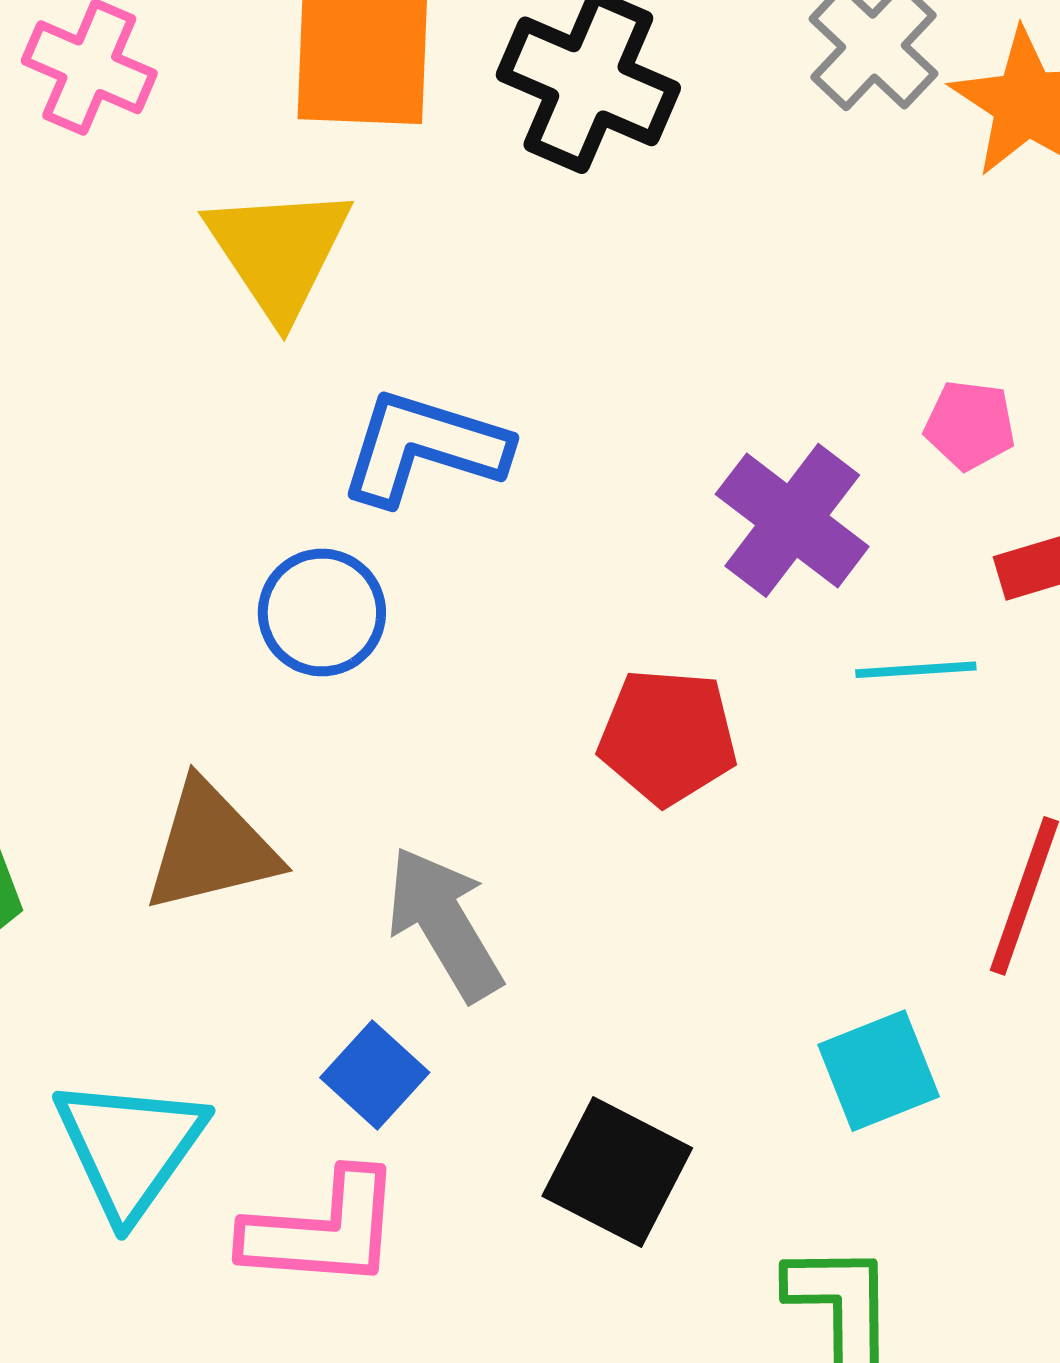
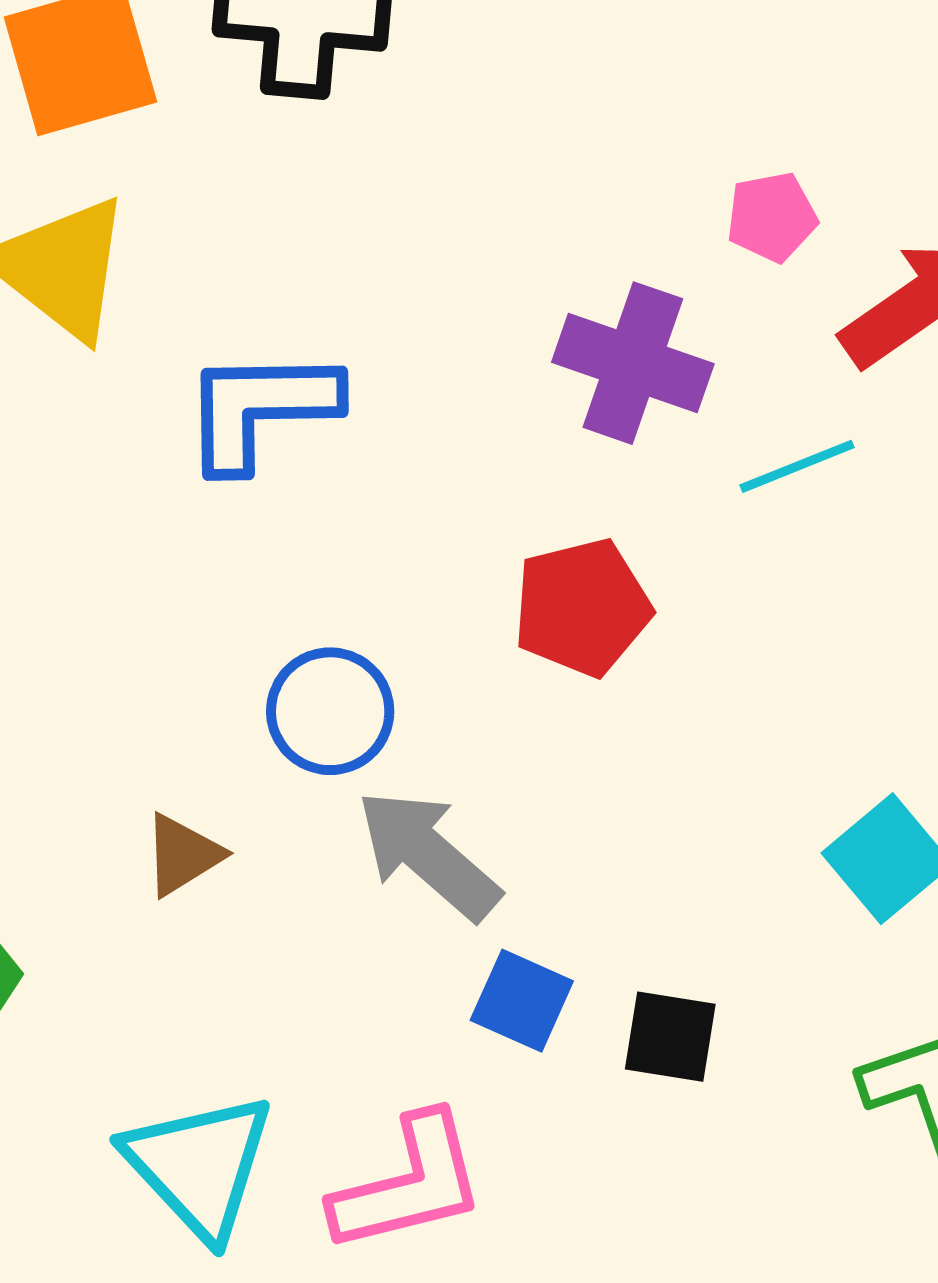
blue circle: (322, 613) -> (330, 711), moved
brown triangle: (211, 847) -> (183, 855), size x0.6
blue square: (375, 1075) -> (522, 1001), moved
black square: (617, 1172) -> (670, 1037), size x0.7

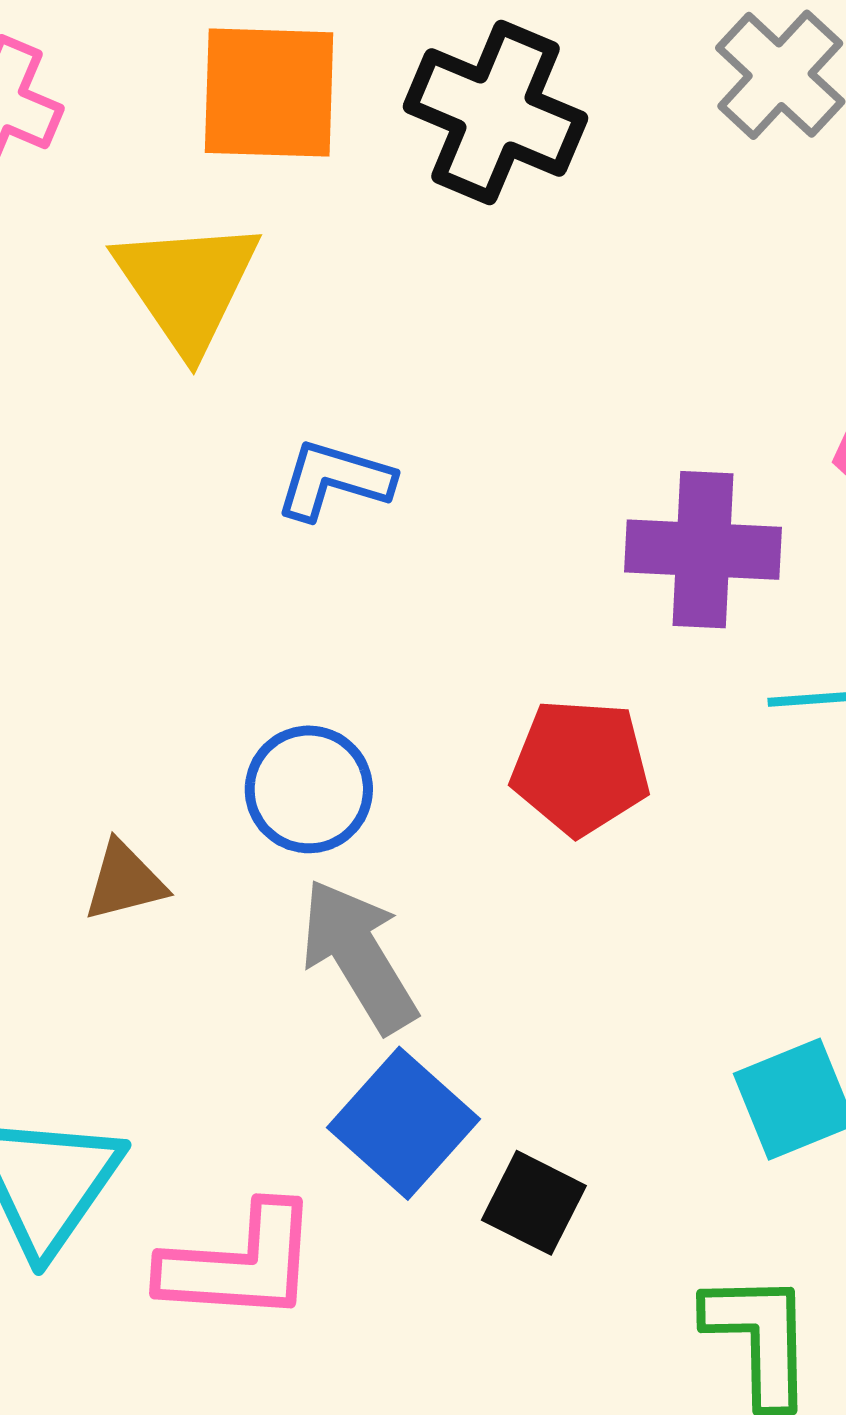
purple cross: (633, 363) -> (703, 550), turned -34
blue L-shape: (260, 409) -> (334, 480), size x0.7
blue square: (522, 1001) -> (403, 1123), size x1.4

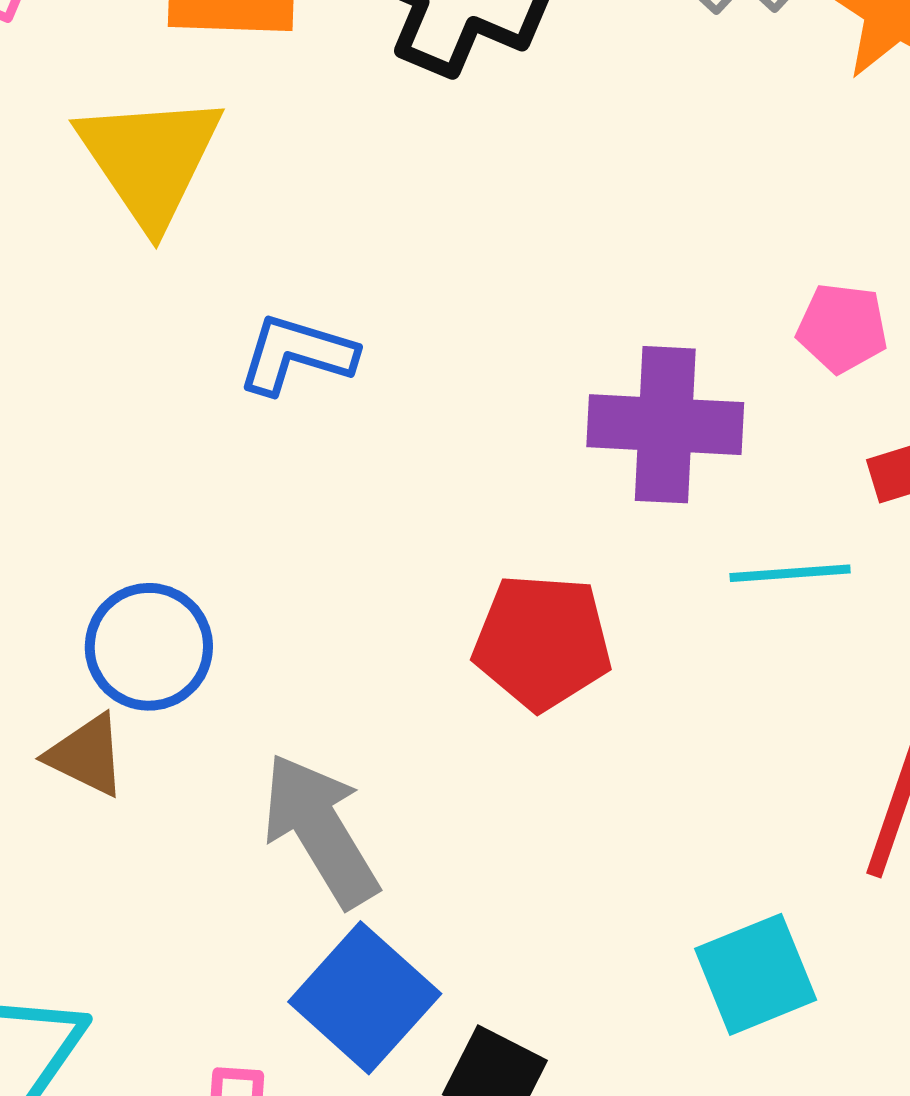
blue circle: (309, 789) -> (149, 647), moved
brown triangle: (125, 881) -> (86, 755), turned 40

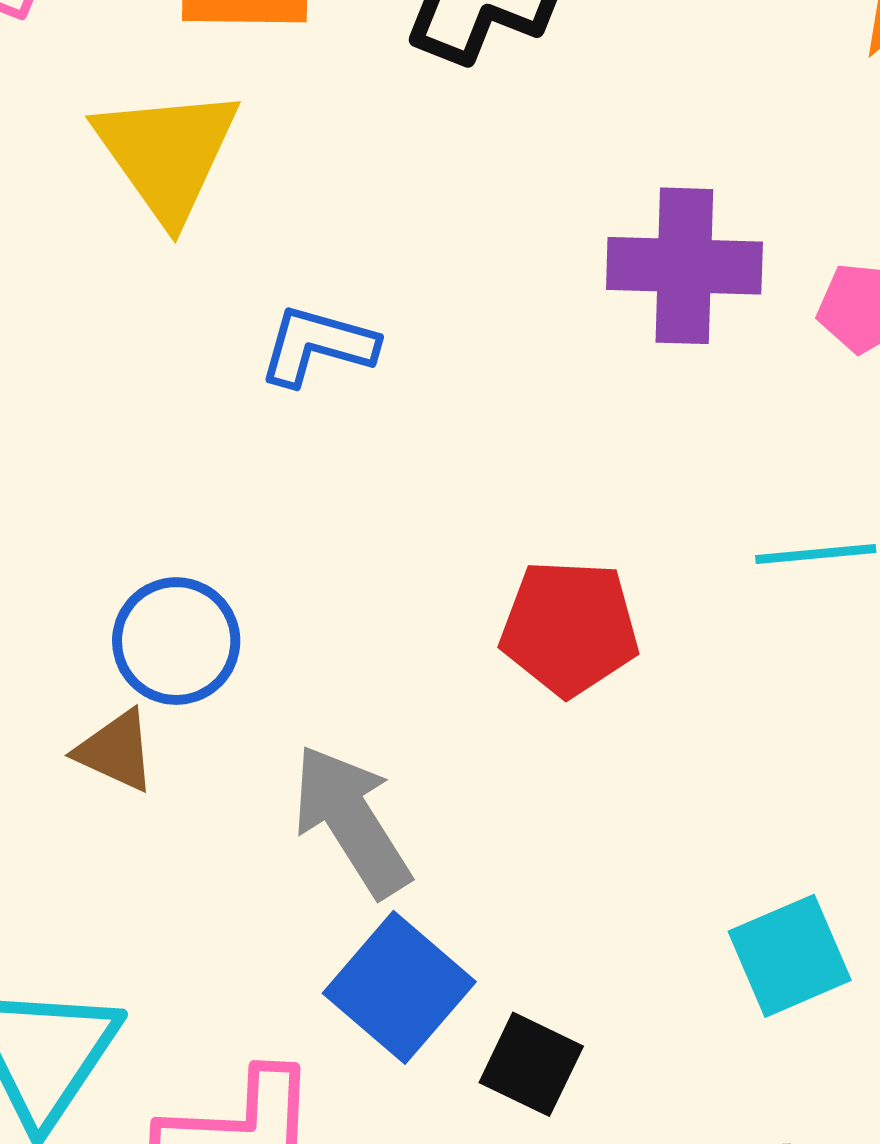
purple cross: (665, 425) -> (684, 266), moved

